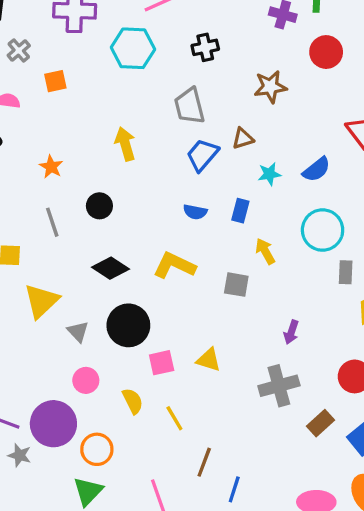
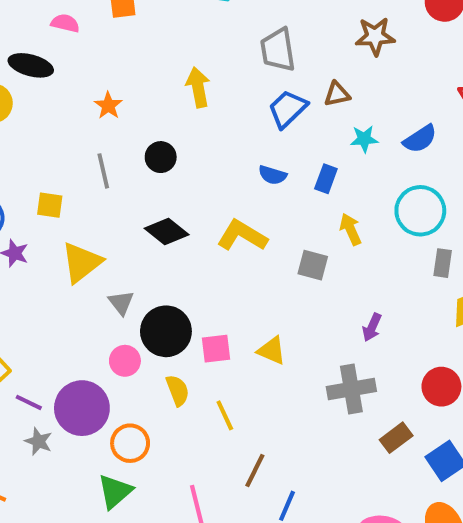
black circle: (128, 325) -> (166, 331), moved

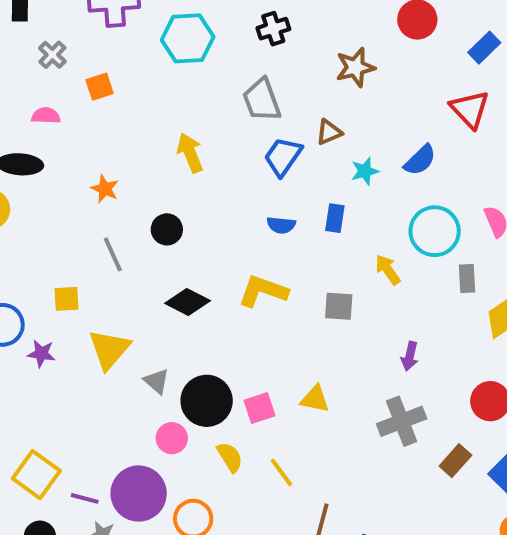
yellow arrow: (350, 229) -> (388, 270), moved

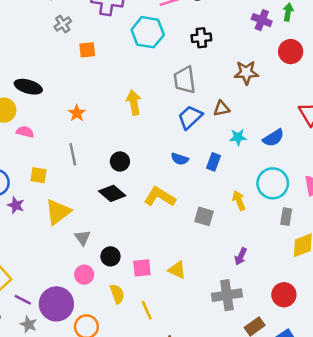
pink semicircle: (46, 116) -> (25, 132), moved
black circle: (167, 229) -> (120, 161), moved
black circle: (207, 401) -> (110, 256), size x0.6

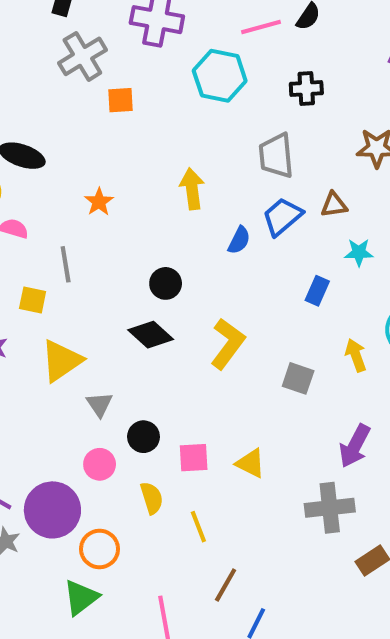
gray cross: (63, 24) -> (82, 56), size x1.6
gray line: (73, 154) -> (66, 264), moved
blue semicircle: (180, 159) -> (239, 240), moved, turned -84
yellow L-shape: (160, 197) -> (228, 344), turned 92
purple arrow: (241, 256) -> (355, 446), size x1.5

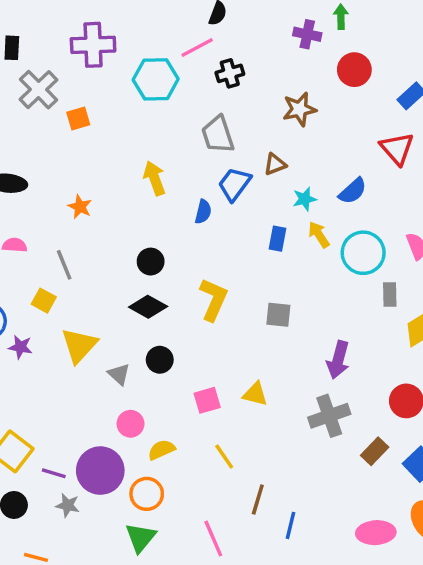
pink line: (261, 27) -> (197, 48), moved
yellow square: (33, 300) -> (44, 301), turned 30
yellow arrow: (356, 355) -> (319, 235), moved
black circle: (144, 437) -> (160, 360), moved
yellow semicircle: (152, 498) -> (161, 450), moved, turned -84

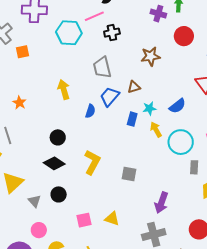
blue rectangle: (277, 239) -> (132, 119), moved

